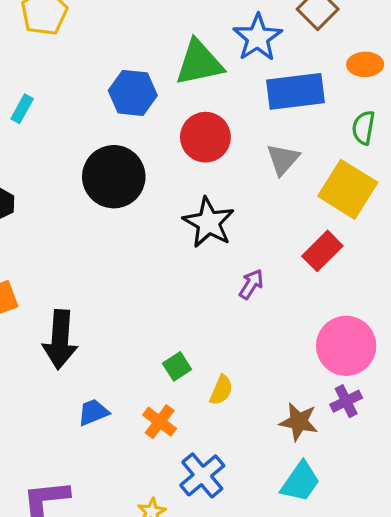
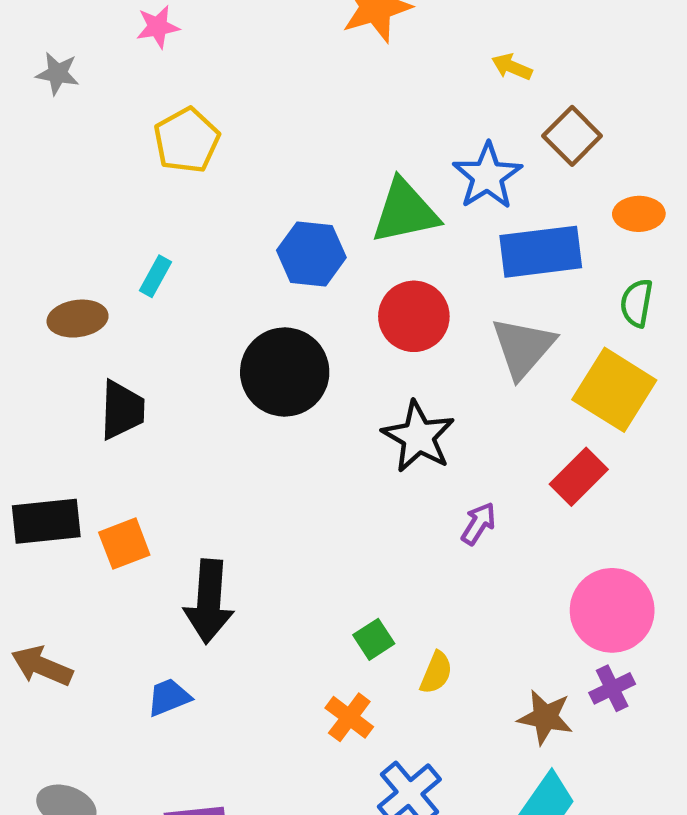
gray triangle: (283, 159) -> (523, 348), size x1.4
blue trapezoid: (93, 412) -> (169, 697), moved

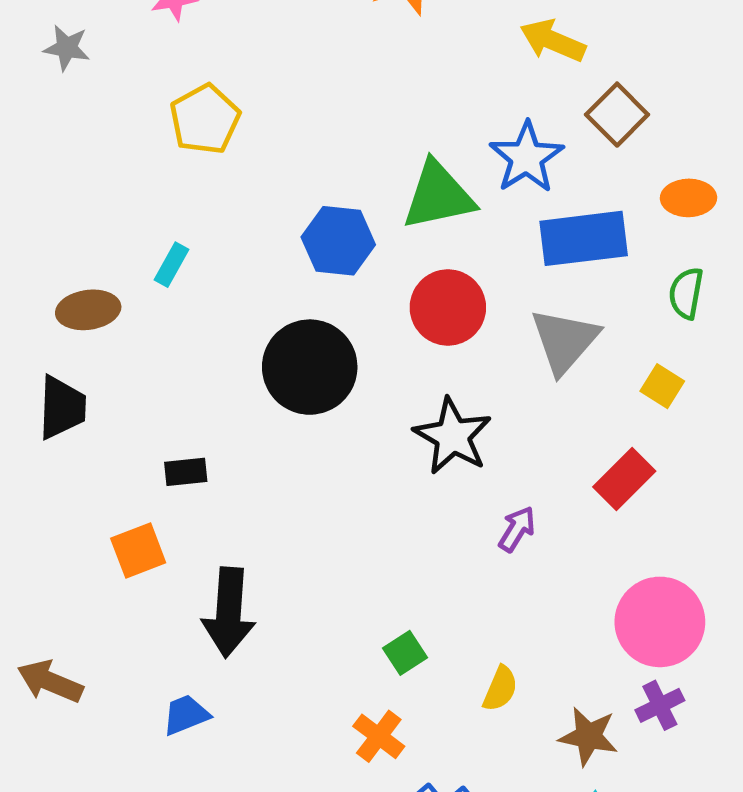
yellow arrow: (512, 67) -> (553, 41), size x1.5
yellow square: (614, 390) -> (662, 386), size x0.5
black trapezoid: (122, 410) -> (62, 408), moved
black rectangle: (46, 521) -> (186, 472), moved, size x0.6
yellow semicircle: (436, 673) -> (500, 689), moved

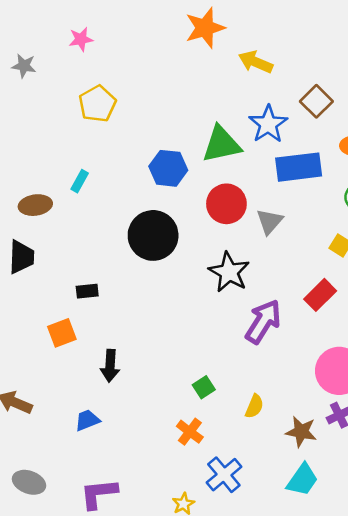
yellow arrow: (553, 41) -> (256, 62), moved
gray triangle: (565, 341) -> (270, 222), moved, size x0.7
purple arrow: (517, 529) -> (263, 322), size x1.8
black arrow: (229, 612) -> (110, 366), size x0.7

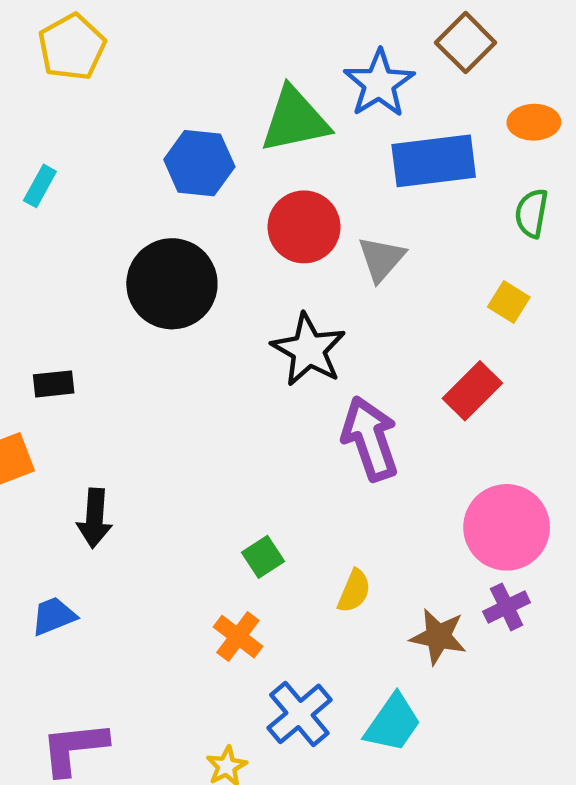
purple arrow: (263, 322) -> (370, 439), turned -51
cyan trapezoid: (302, 480) -> (393, 723), moved

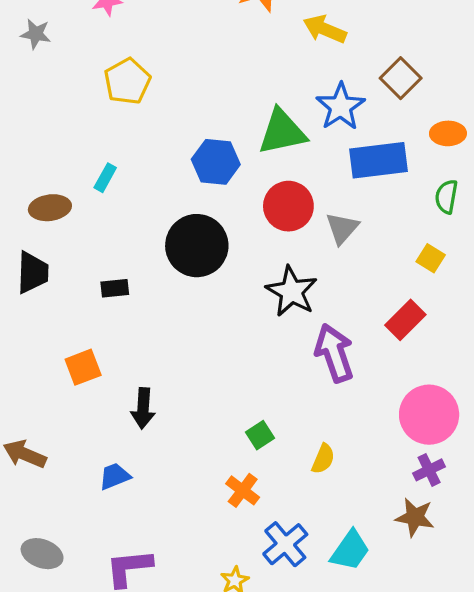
black rectangle: (54, 384) -> (115, 288), moved
brown star: (438, 637) -> (415, 517), moved

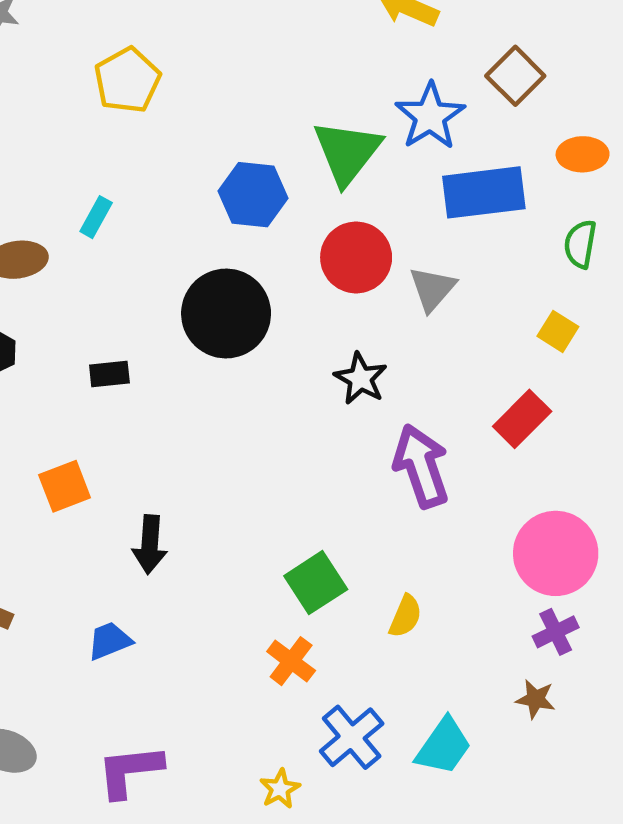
green triangle: (282, 132) -> (347, 152), turned -40
black star: (292, 291) -> (361, 379), size x0.7
green square: (260, 435) -> (316, 583), size x1.5
brown star: (415, 517) -> (535, 699), size x0.7

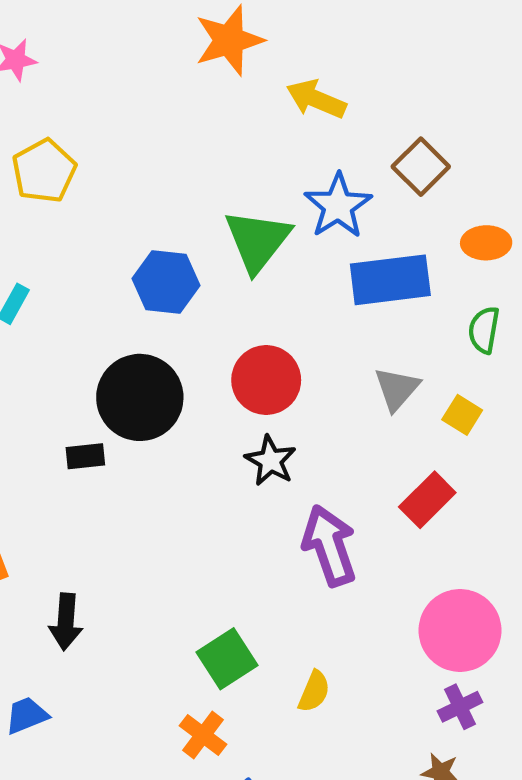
red circle: (356, 257) -> (266, 380), moved
gray triangle: (432, 289) -> (397, 389), moved
black rectangle: (109, 374) -> (85, 456), moved

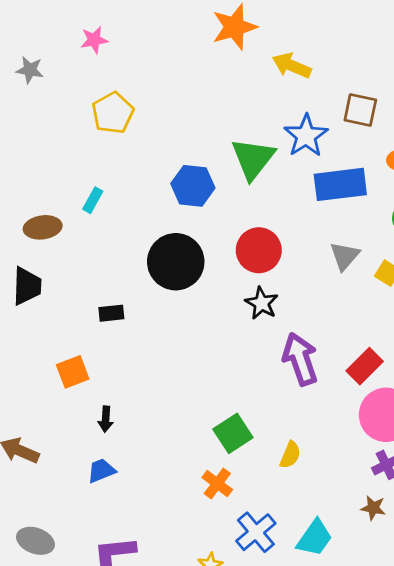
brown square: (421, 167) -> (360, 110), turned -33
black rectangle: (85, 456) -> (111, 313), moved
red rectangle: (427, 500) -> (365, 366), moved
black arrow: (66, 622) -> (106, 419), moved, size x0.7

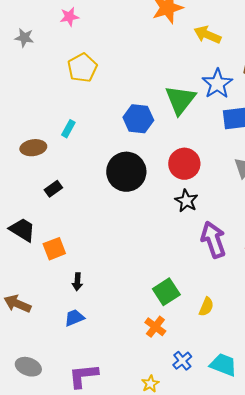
black trapezoid: (27, 286) -> (22, 230), moved, turned -60
black rectangle: (111, 313) -> (53, 189), moved, turned -30
blue cross: (256, 532) -> (182, 361), size x0.7
cyan trapezoid: (315, 538) -> (223, 365), turned -104

